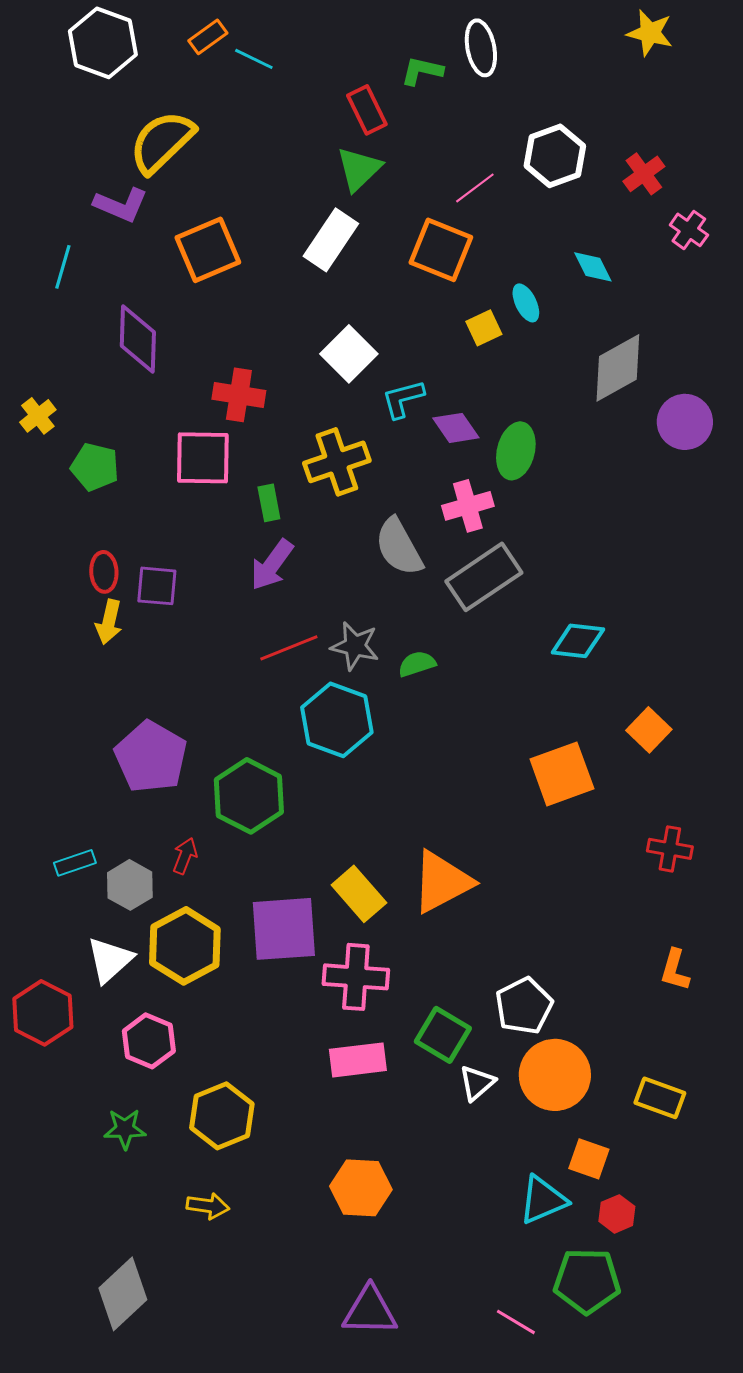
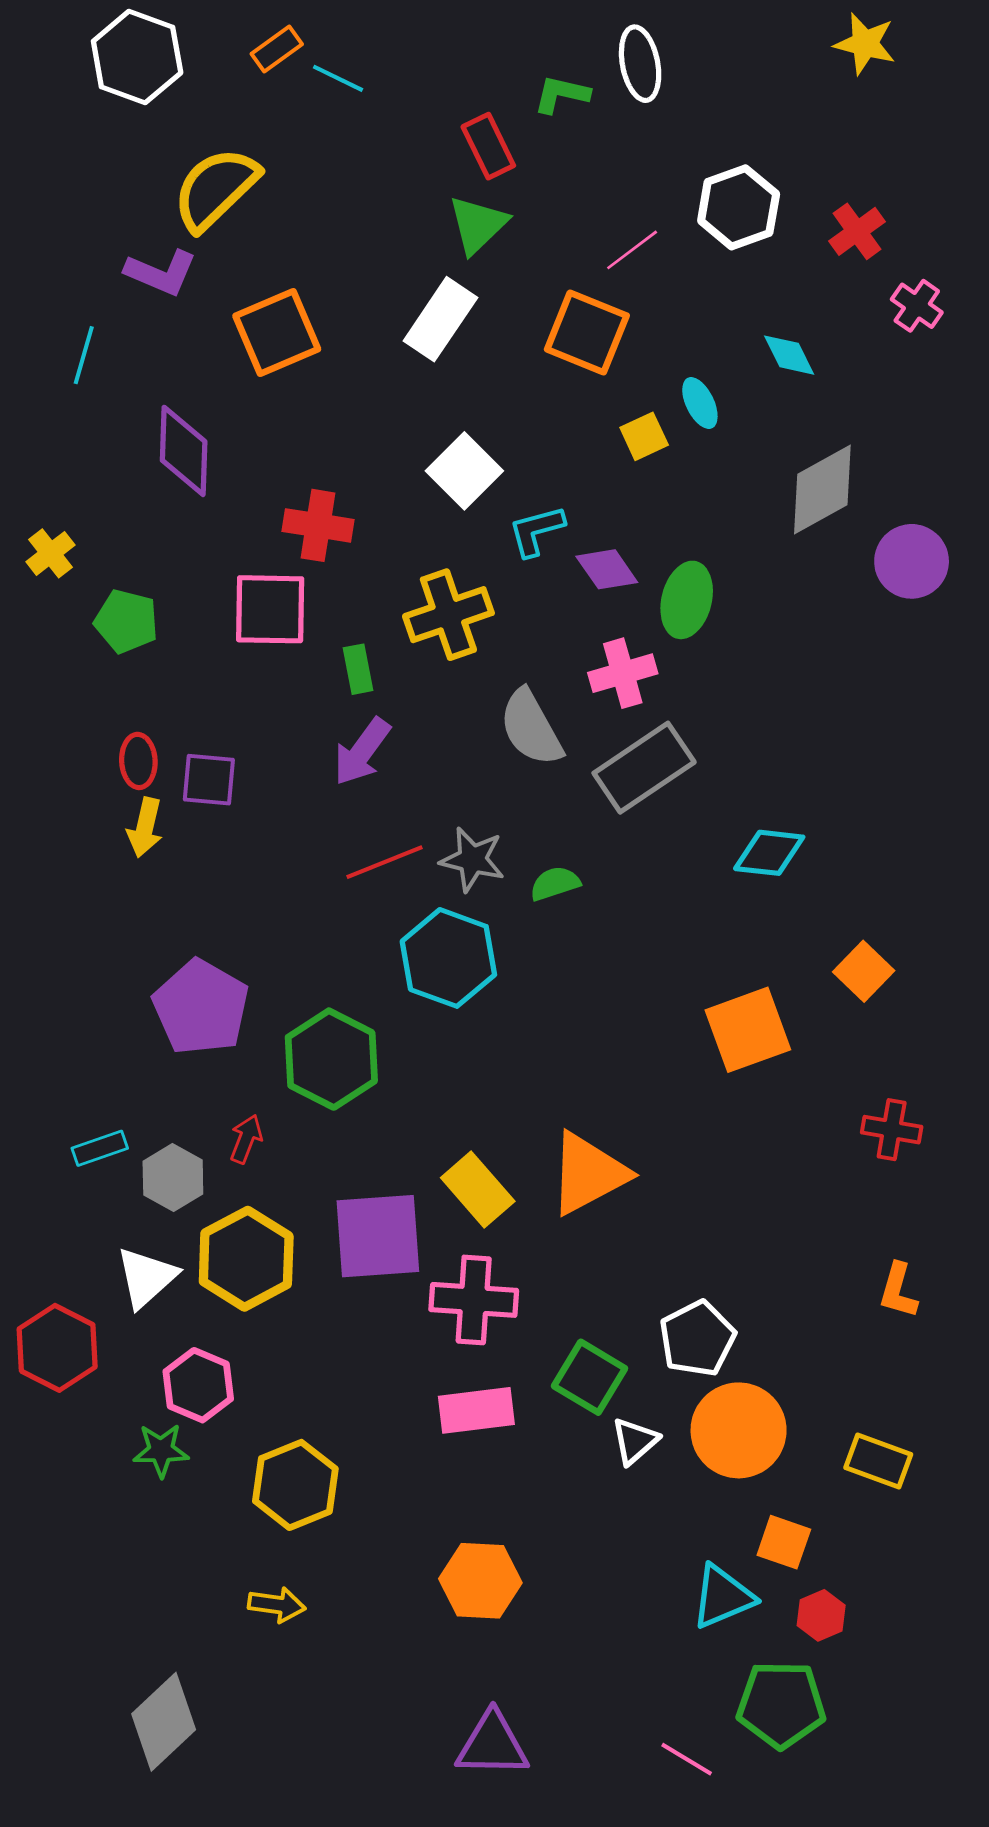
green star: (125, 1129) -> (161, 1450), moved

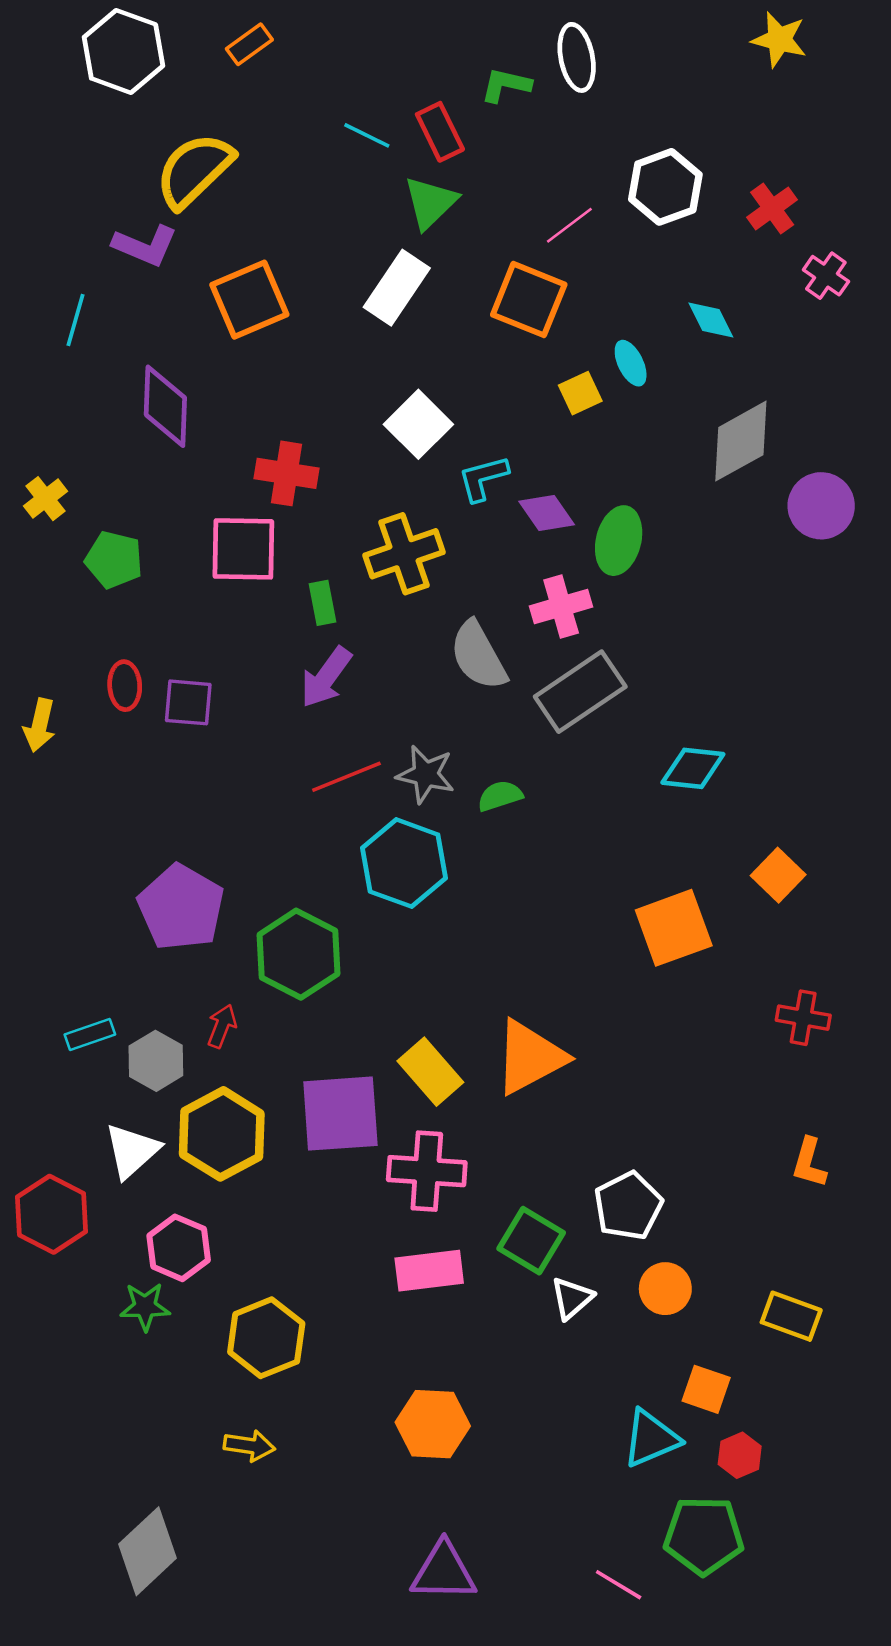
cyan line: (338, 78) -> (367, 135), moved
yellow arrow: (145, 828) -> (40, 725), moved
orange circle: (739, 1430) -> (665, 1289), size x0.6

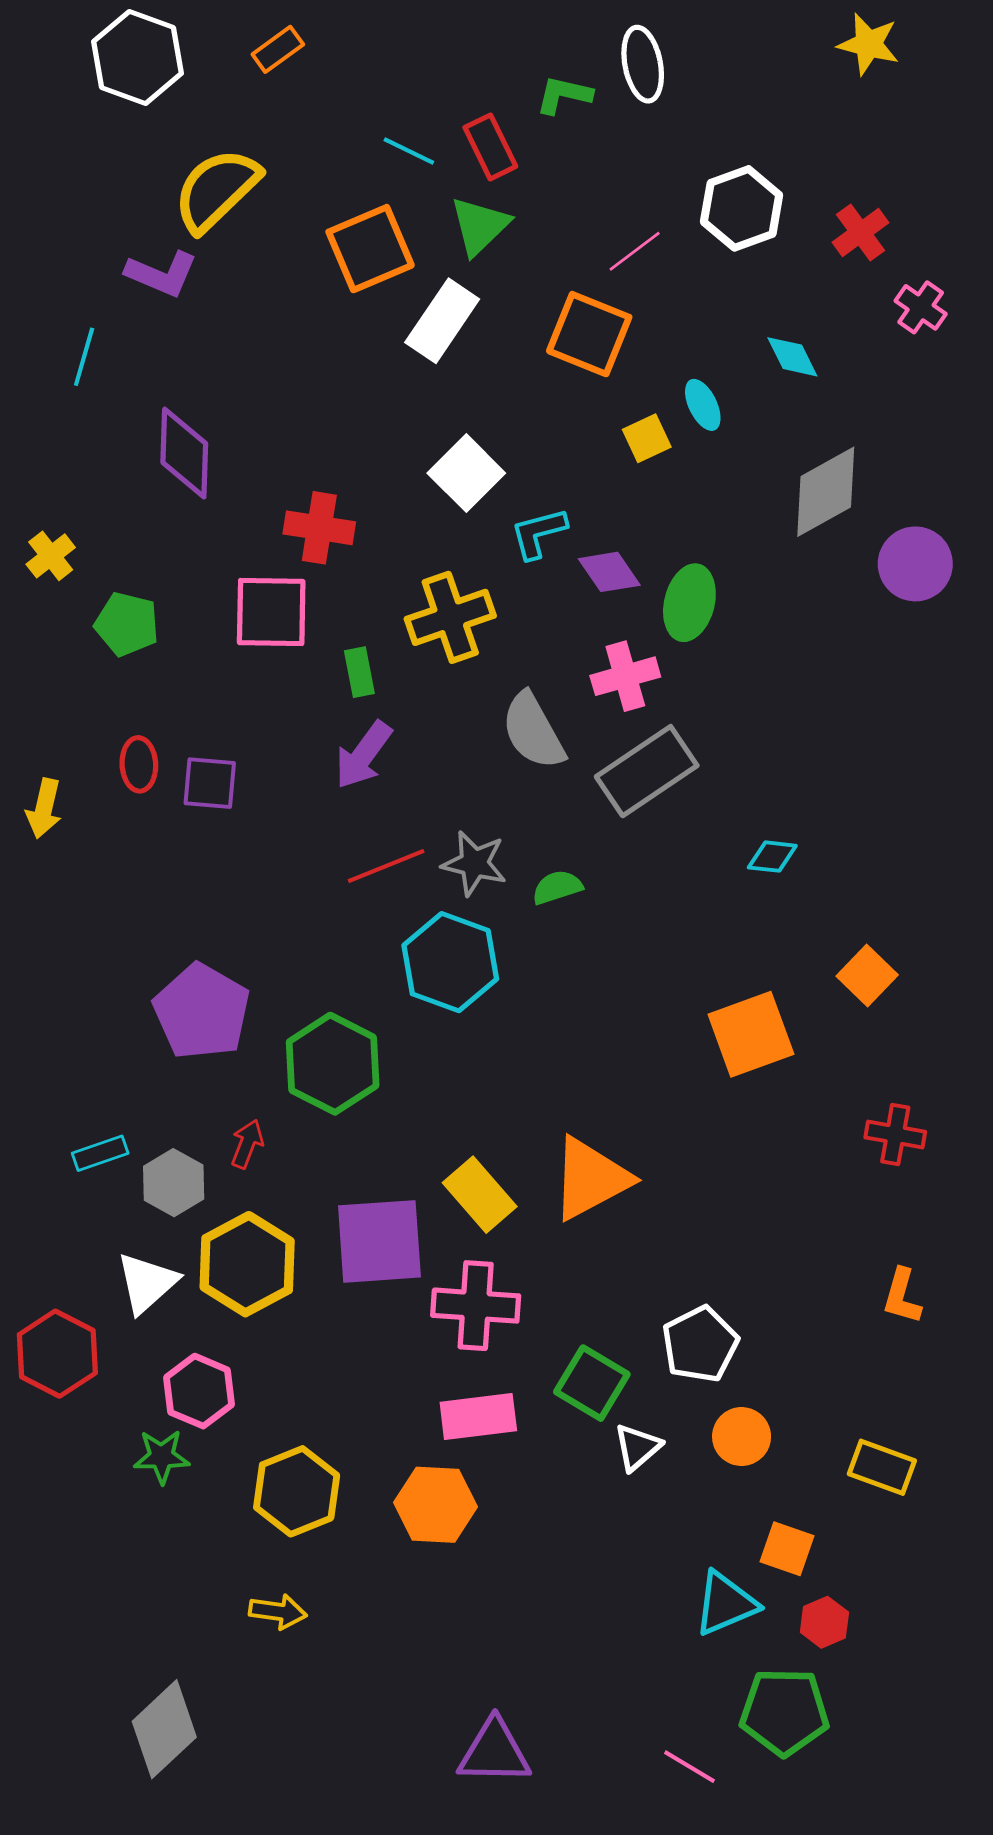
orange square: (249, 300) -> (370, 249), moved
cyan diamond: (693, 768) -> (772, 857), size x0.7
orange hexagon: (433, 1424) -> (436, 1505), moved

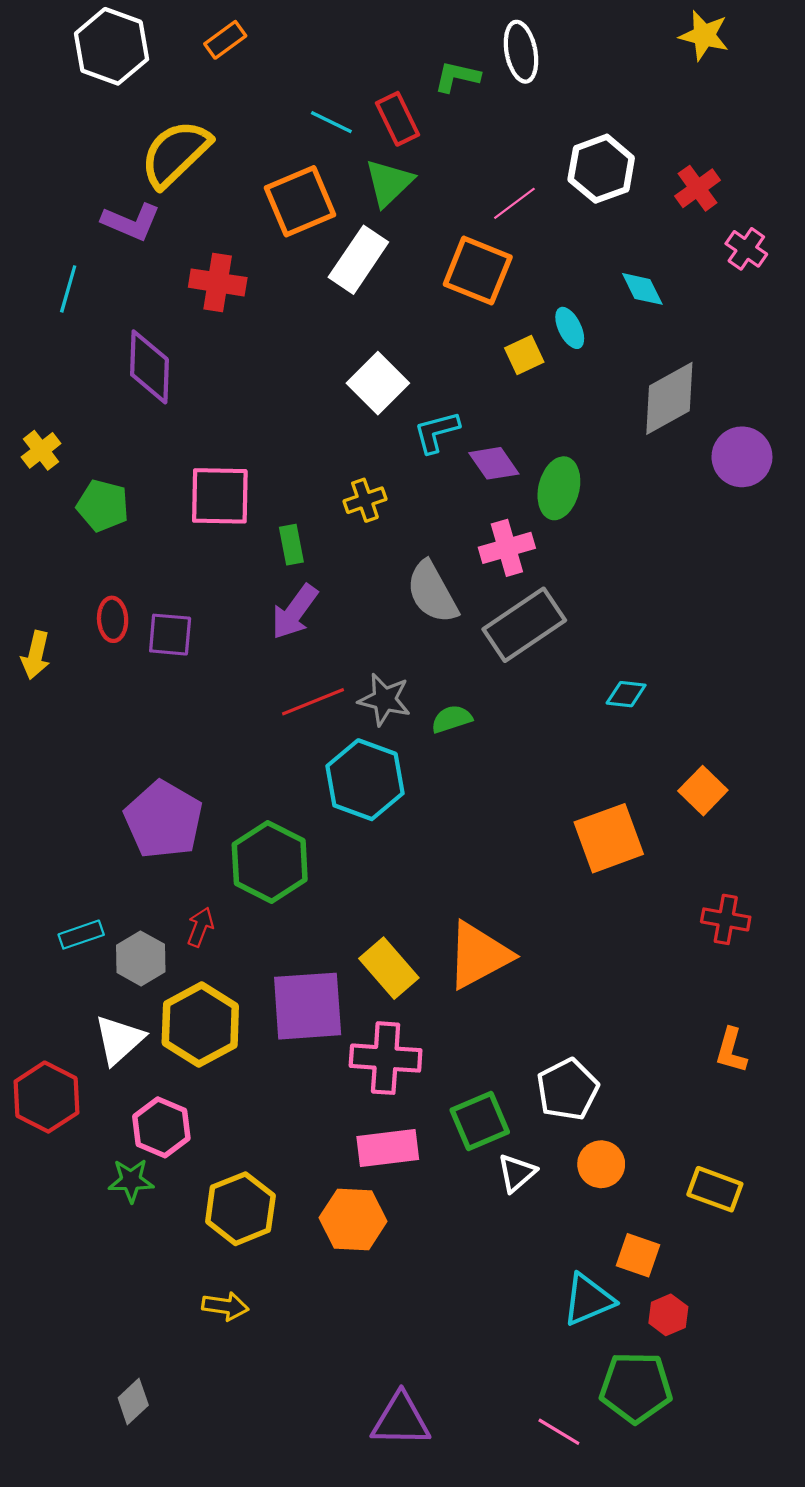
red cross: (319, 528) -> (218, 282), moved
yellow cross: (450, 617) -> (365, 500), size x0.6
green square: (592, 1383) -> (480, 1121), turned 36
gray diamond: (164, 1729) -> (133, 1401), size x0.6

